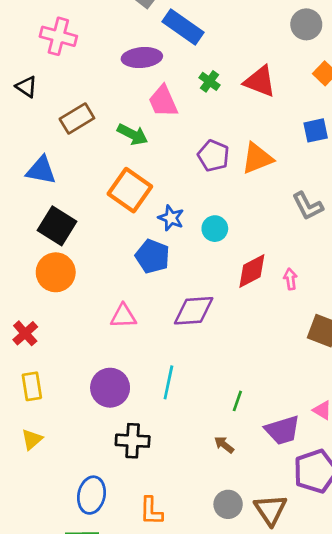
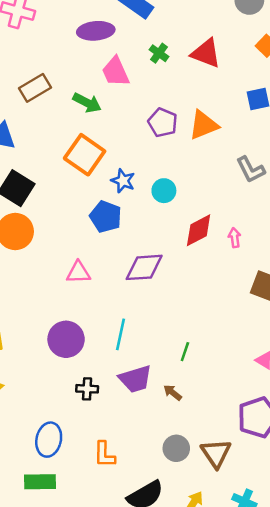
purple trapezoid: (282, 430) -> (135, 379), moved
black cross: (133, 441) -> (87, 389), size x0.7

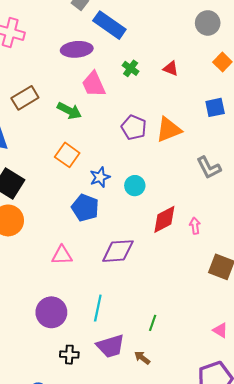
red triangle: (206, 53) -> (171, 68), size x0.6
orange square: (85, 155) -> (67, 155), size x0.7
blue star: (123, 181) -> (100, 177), turned 30

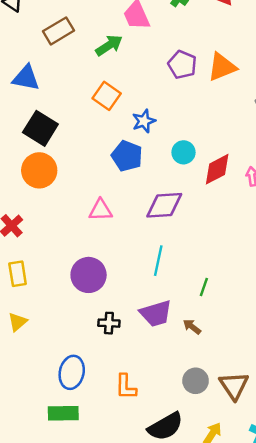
green arrow: (69, 111) -> (109, 45), turned -60
cyan circle: (135, 186) -> (183, 152), moved
cyan line: (98, 308) -> (158, 261), moved

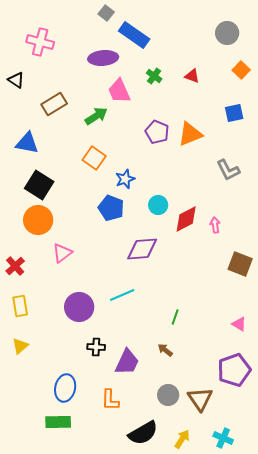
pink triangle: (101, 210) -> (62, 253), moved, turned -35
cyan line: (158, 261) -> (122, 295), moved, turned 55
purple trapezoid: (156, 313) -> (127, 362), moved, turned -48

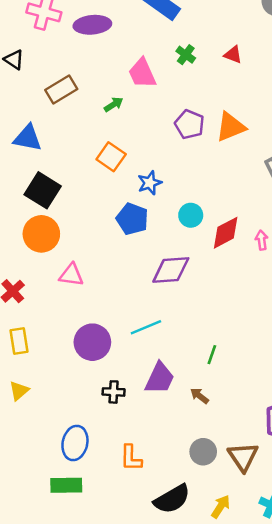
purple ellipse: (103, 58) -> (92, 25), moved
green arrow: (96, 116) -> (114, 104), size x0.7
pink triangle: (62, 253) -> (71, 275), turned 45
purple trapezoid: (127, 362) -> (160, 378), moved

